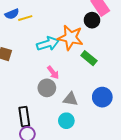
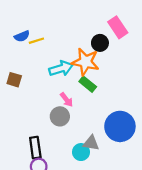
black circle: (92, 20) -> (100, 43), moved
green rectangle: (89, 58) -> (88, 84), moved
blue circle: (102, 97) -> (120, 126), size x1.4
gray triangle: (70, 99) -> (91, 143), moved

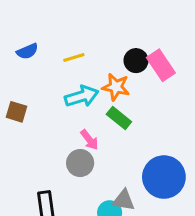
pink rectangle: (118, 27) -> (161, 65), moved
yellow line: (36, 41) -> (74, 57), moved
orange star: (85, 62) -> (116, 87), size x0.7

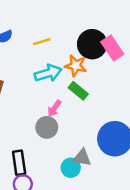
black circle: (136, 61) -> (92, 44), size x1.5
pink arrow: (89, 140) -> (54, 108), turned 72

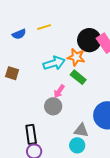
yellow line: (42, 42) -> (44, 27), moved
cyan circle: (71, 168) -> (77, 145), moved

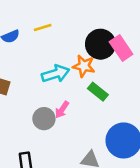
green rectangle: (78, 77) -> (98, 92), moved
gray circle: (53, 106) -> (44, 119), moved

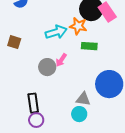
green rectangle: (98, 92) -> (89, 46), turned -35

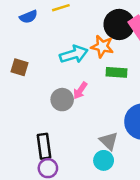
gray triangle: (83, 99) -> (109, 141), turned 35

